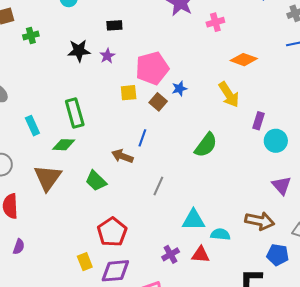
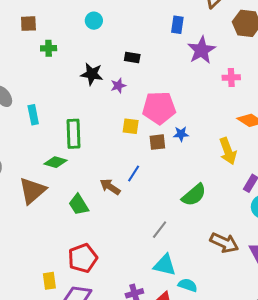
brown square: (158, 102) -> (157, 142), turned 30
cyan rectangle: (32, 126) -> (33, 115), moved
gray line: (158, 186) -> (160, 230), moved
brown arrow: (260, 221) -> (224, 243), moved

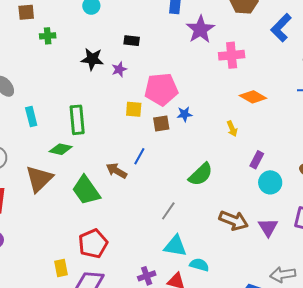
pink cross: (231, 78) -> (232, 55), size x1.4
cyan rectangle: (33, 115) -> (31, 117), moved
yellow arrow: (228, 151) -> (232, 129), size x0.6
green trapezoid: (79, 205) -> (86, 190), size x1.4

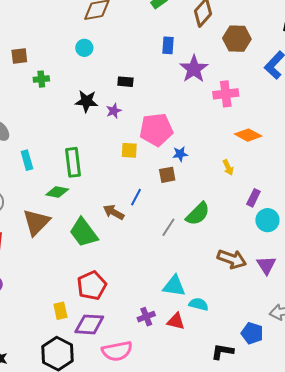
brown square: (161, 124) -> (167, 175), moved
gray line: (168, 211) -> (168, 227), moved

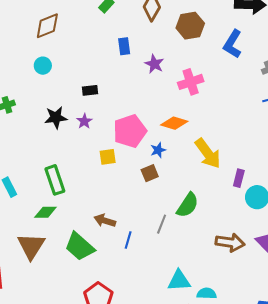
purple star: (194, 69) -> (154, 64), size x0.7
orange diamond: (248, 135) -> (174, 123), moved
yellow arrow: (228, 167) -> (208, 153), size x2.0
blue line: (136, 197) -> (128, 240), moved

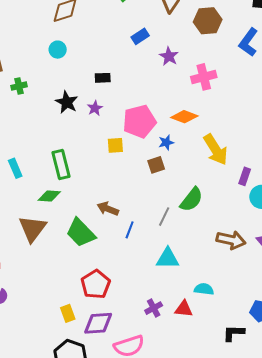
blue rectangle: (124, 46) -> (140, 36), turned 60
black star: (56, 117) -> (67, 102), turned 30
cyan triangle: (179, 281) -> (168, 258), moved

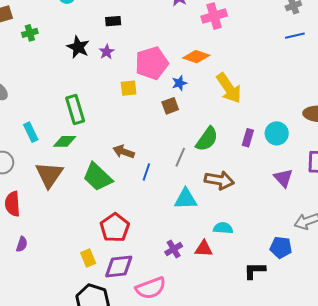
cyan rectangle: (15, 168) -> (31, 132), moved
purple rectangle: (245, 176) -> (248, 138), moved
brown arrow: (231, 240) -> (219, 180), moved

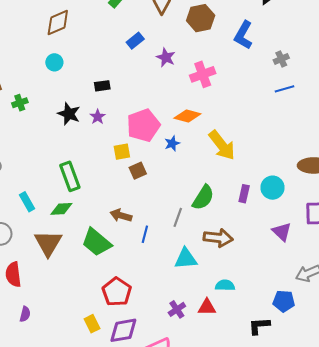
brown square: (170, 106) -> (138, 171), moved

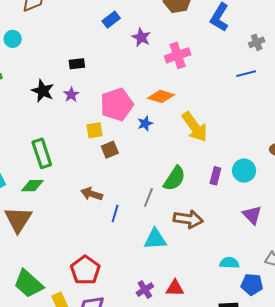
cyan circle: (54, 62) -> (13, 39), moved
blue line: (285, 89) -> (246, 74), moved
green trapezoid: (96, 242) -> (28, 284), moved
cyan semicircle: (225, 285) -> (229, 263), moved

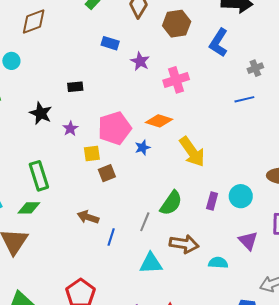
blue rectangle: (111, 20) -> (110, 43), turned 54
purple star: (71, 95) -> (70, 128), moved
cyan semicircle: (229, 263) -> (218, 263), moved

